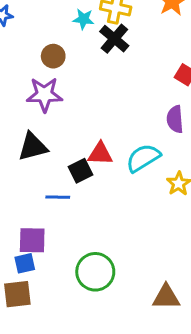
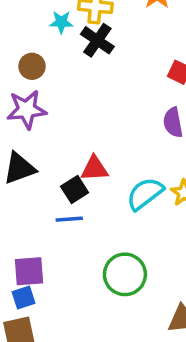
cyan semicircle: (143, 158) -> (145, 194), moved
blue line: (58, 197) -> (69, 219), moved
green circle: (95, 272) -> (125, 274), moved

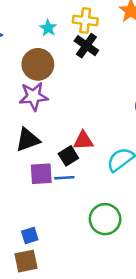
cyan star: (61, 22) -> (48, 28), moved, turned 30
brown circle: (32, 66) -> (38, 64), size x1.6
purple square: (29, 271) -> (41, 174), moved

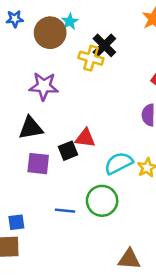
yellow cross: (85, 21) -> (91, 58), moved
brown circle: (38, 64) -> (50, 33), moved
blue line: (64, 178) -> (65, 211), moved
green circle: (105, 219) -> (102, 201), moved

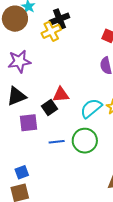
black cross: (104, 45) -> (60, 19), turned 36
yellow cross: (91, 58) -> (51, 31), turned -30
blue line: (65, 211) -> (57, 142), moved

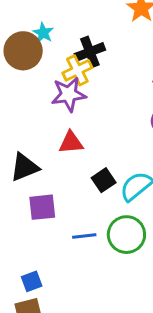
purple star: (19, 61) -> (69, 94), moved
red triangle: (61, 95) -> (71, 142), moved
black square: (49, 107) -> (104, 180), moved

